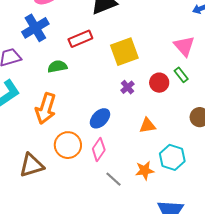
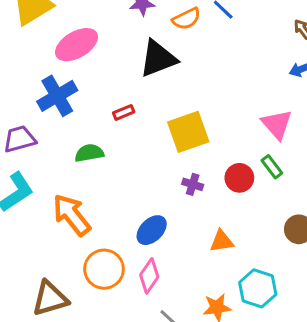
red rectangle: (80, 39) -> (124, 112), size x0.6
purple cross: (128, 87) -> (193, 184), turned -32
orange arrow: (46, 108) -> (72, 215), turned 124

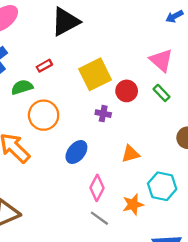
green semicircle: (89, 153) -> (22, 87), moved
red circle: (239, 178) -> (127, 91), moved
orange circle: (104, 269) -> (44, 115), moved
pink diamond: (149, 276) -> (97, 188), moved

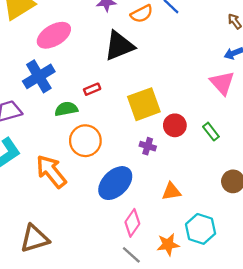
pink triangle: (161, 60) -> (222, 83), moved
blue ellipse: (76, 152) -> (115, 183), size x1.4

